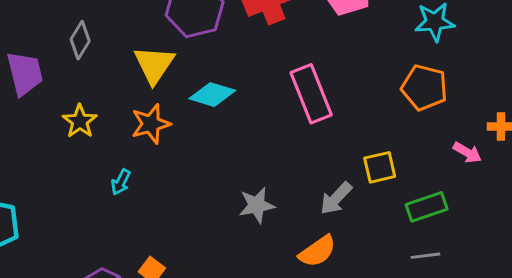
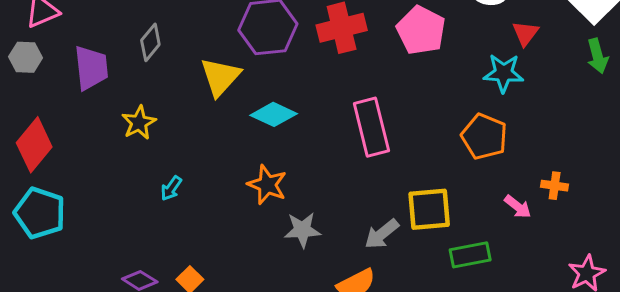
orange star: (151, 124) -> (267, 185), moved, turned 30
yellow square: (380, 167) -> (429, 209), size x1.4

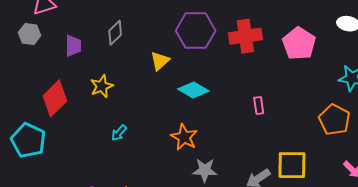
purple trapezoid: (91, 68) -> (73, 46), size x0.7
yellow triangle: (220, 77) -> (160, 61), size x0.7
pink rectangle: (371, 127) -> (259, 106), size x0.5
red diamond: (34, 145) -> (55, 98), moved

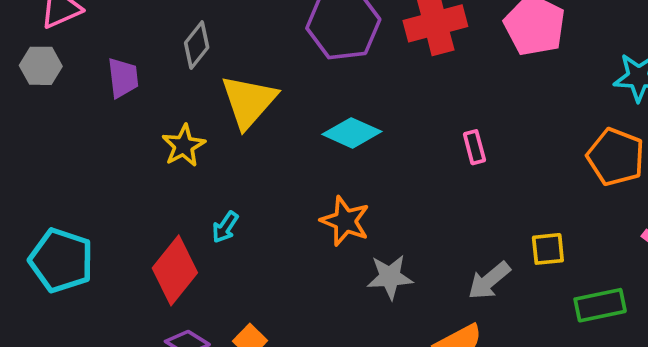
yellow triangle: (160, 61) -> (249, 101), moved, size x1.6
red diamond: (55, 98) -> (175, 270), moved
yellow square: (292, 165) -> (548, 249), size x0.6

